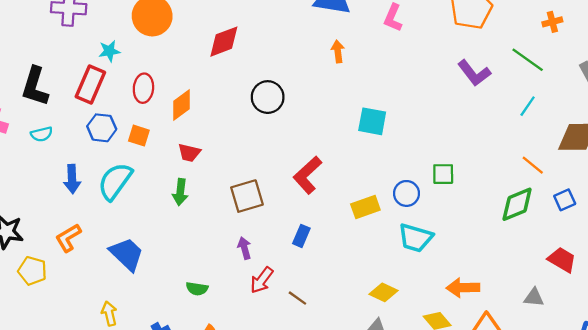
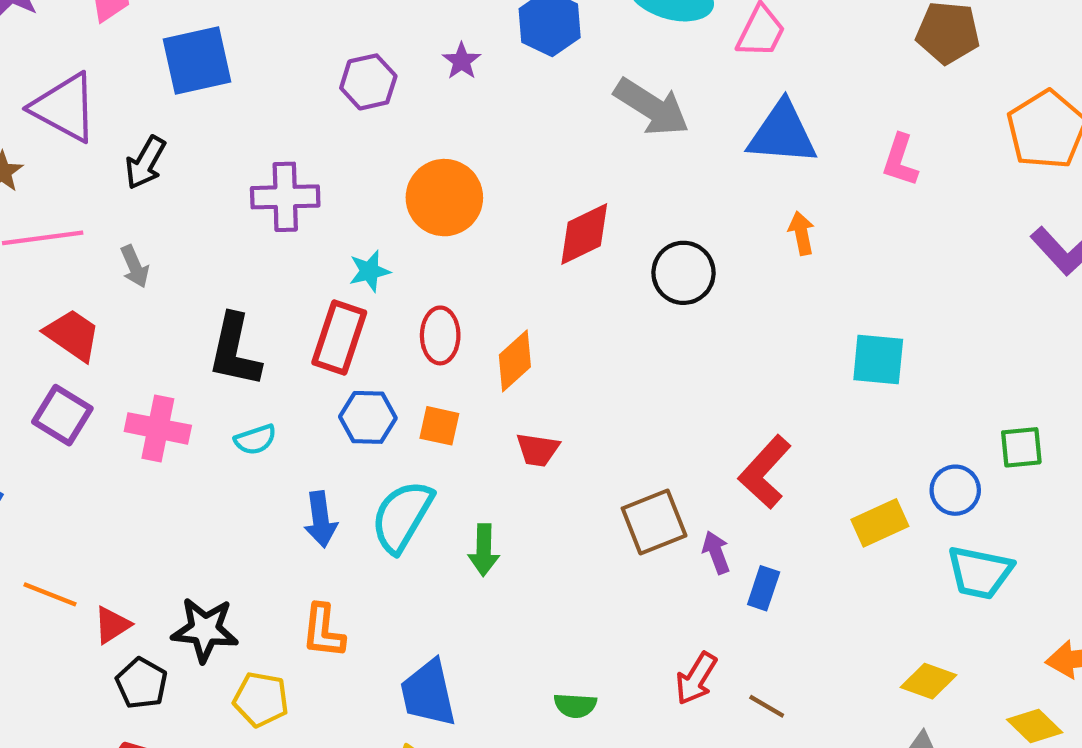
black circle: (268, 97) -> (684, 273), moved
green arrow: (180, 192) -> (484, 550), moved
orange L-shape: (68, 238) -> (323, 631), turned -48
purple arrow: (244, 248) -> (716, 552), moved
blue trapezoid: (127, 254) -> (428, 693), moved, turned -141

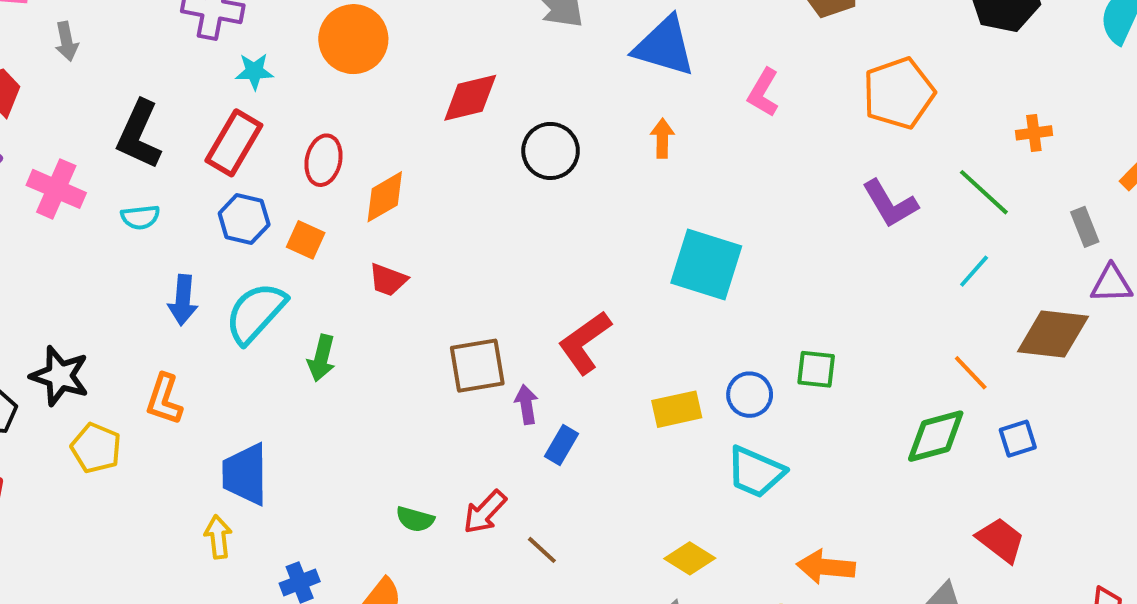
cyan star: (369, 271) -> (254, 71), moved
cyan square: (878, 360) -> (706, 265), size x1.4
green semicircle: (575, 705) -> (415, 519), moved

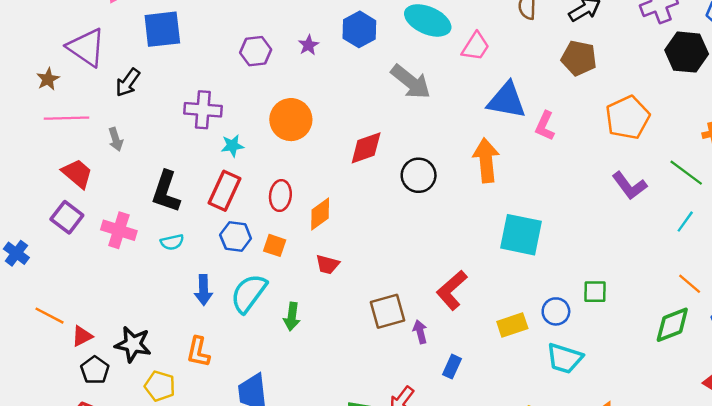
blue triangle: (664, 46) -> (507, 100), moved
orange arrow: (662, 138) -> (486, 160), size x1.8
blue rectangle: (562, 445) -> (452, 367), moved

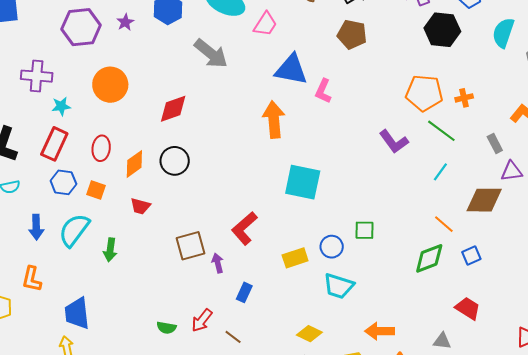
purple hexagon: (256, 51) -> (81, 27), size x1.5
orange pentagon: (628, 118) -> (424, 93), moved, turned 30
black circle: (419, 175) -> (175, 161), moved

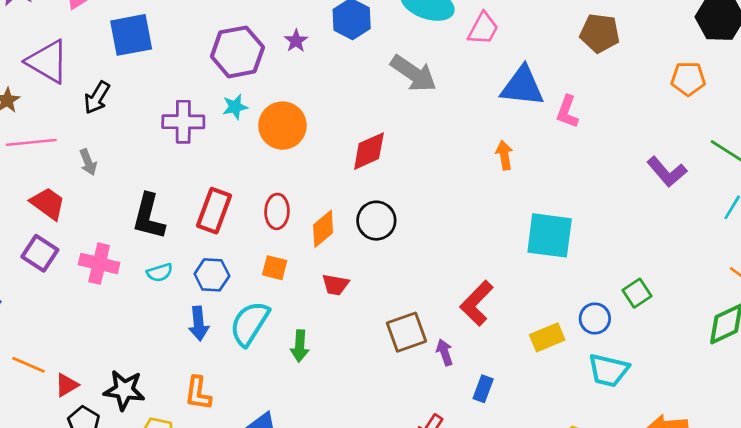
orange pentagon: (424, 93) -> (688, 79), moved, size x0.7
cyan star: (61, 106) -> (235, 107), moved
orange arrow: (274, 120) -> (504, 155), size x0.6
blue hexagon: (63, 182) -> (212, 275), moved
green square: (364, 230) -> (637, 293), turned -30

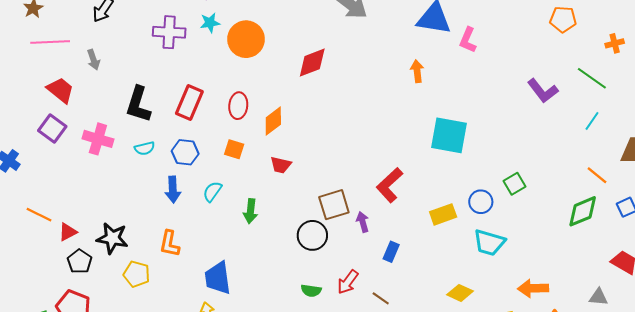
black circle: (376, 221) -> (312, 235), moved
cyan semicircle: (250, 323) -> (212, 191), size x0.6

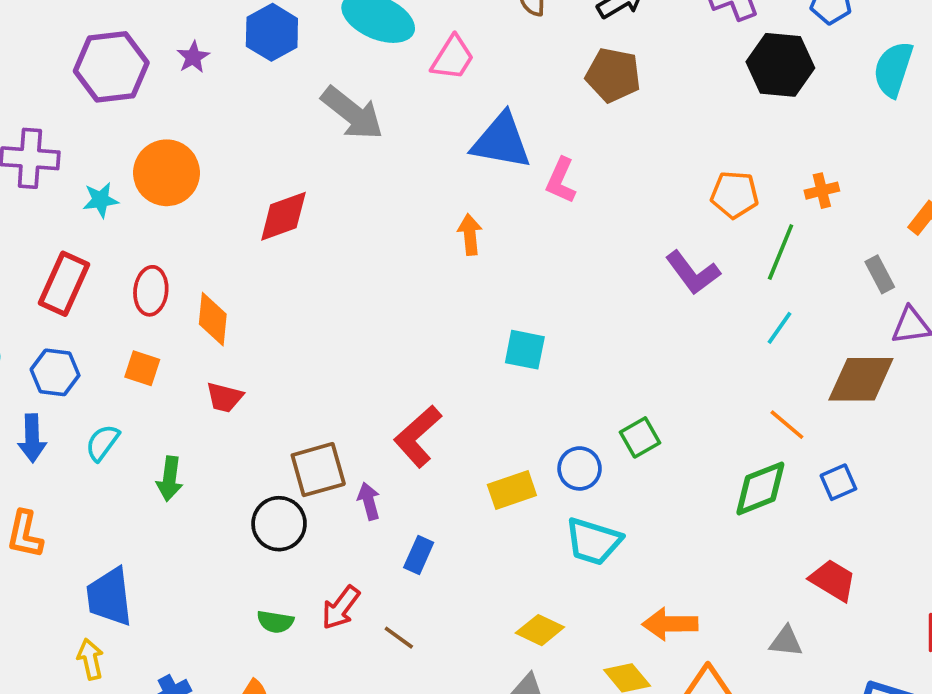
orange pentagon: (563, 19) -> (735, 195), moved
cyan star: (210, 23) -> (101, 200), moved
green line: (592, 78) -> (781, 252), turned 76
orange diamond: (273, 121) -> (213, 319), turned -48
cyan square: (449, 135) -> (525, 350), size x0.6

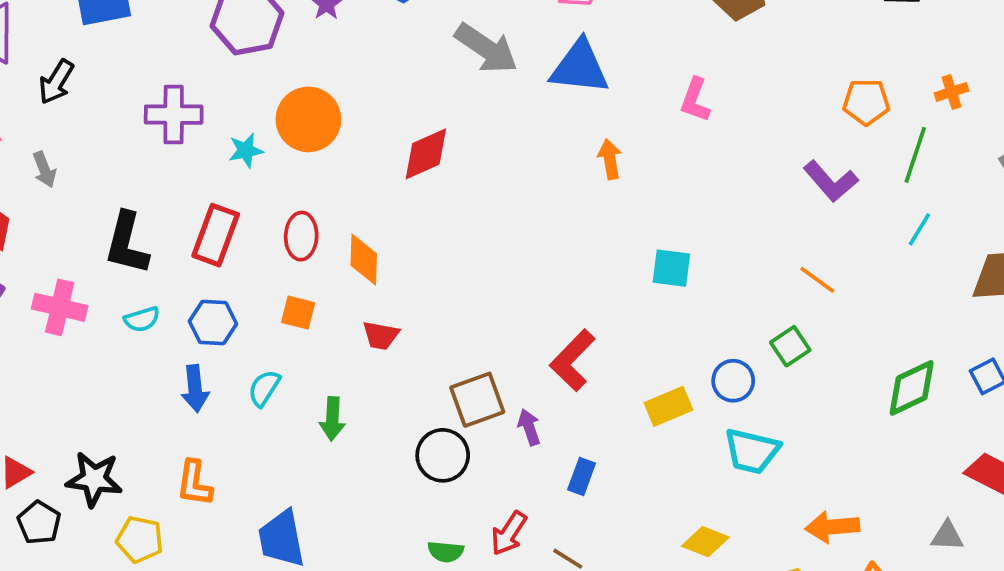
blue triangle: (501, 141) -> (580, 67), moved
orange line: (787, 425) -> (817, 280), moved

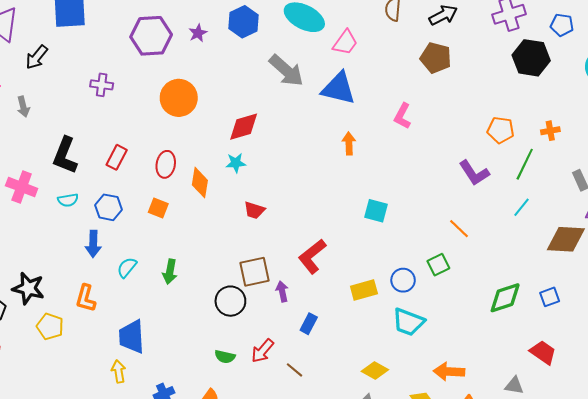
purple cross: (174, 115) -> (102, 85), size x0.7
cyan star: (246, 150) -> (236, 163), moved
red rectangle: (216, 235) -> (117, 157), size x0.7
red trapezoid: (381, 335) -> (254, 210), moved
cyan semicircle: (264, 388) -> (127, 267), moved

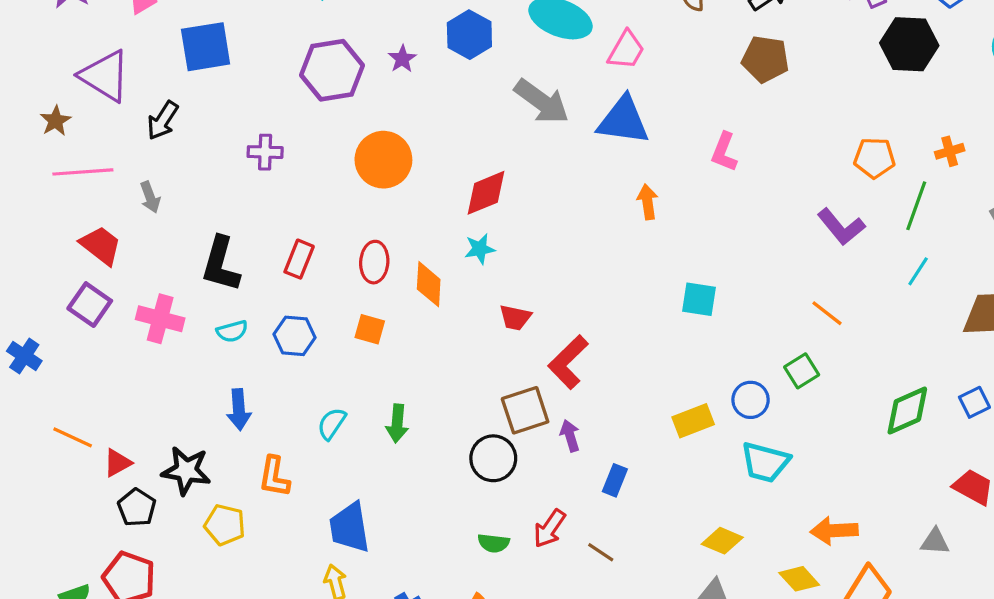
blue arrow: (93, 244) -> (239, 410), moved
red L-shape: (312, 256) -> (568, 362), moved

